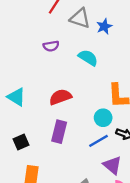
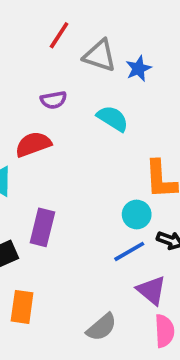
red semicircle: (60, 97) -> (33, 144), moved
purple rectangle: (59, 132) -> (42, 227), moved

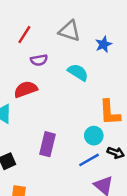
red line: (59, 35) -> (24, 35), moved
blue star: (139, 69) -> (104, 44), moved
purple rectangle: (42, 227) -> (48, 144), moved

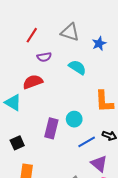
cyan circle: (94, 136) -> (74, 119), moved

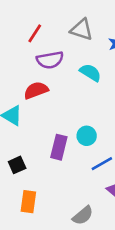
purple semicircle: (44, 57) -> (50, 60), size x1.5

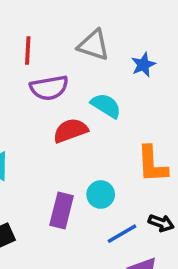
red line: (35, 33) -> (28, 50), turned -30
red semicircle: (36, 90) -> (70, 130), moved

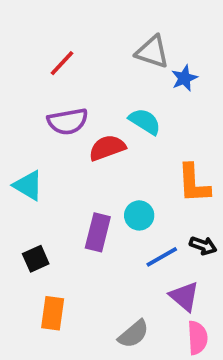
gray triangle: (94, 45) -> (152, 52), moved
red line: (28, 50) -> (62, 63), turned 40
purple semicircle: (49, 88) -> (68, 121), moved

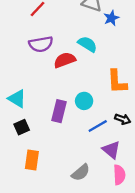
cyan triangle: (28, 185) -> (17, 99), moved

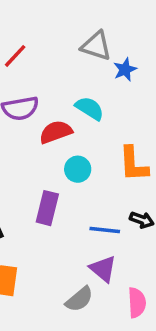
cyan circle: (84, 101) -> (78, 169), moved
blue line: (98, 126) -> (105, 230), turned 36
purple triangle: (111, 150) -> (103, 269), moved

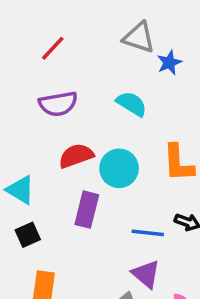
red semicircle: (56, 132) -> (76, 156), moved
cyan circle: (78, 169) -> (119, 168), size x1.4

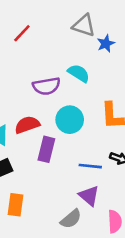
purple semicircle: (58, 104) -> (46, 86), moved
red semicircle: (76, 156) -> (27, 125), moved

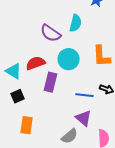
cyan semicircle: (79, 73) -> (76, 23), turned 72
purple semicircle: (46, 86) -> (51, 33), turned 45

